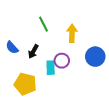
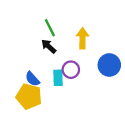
blue semicircle: (12, 47) -> (32, 79), moved
black arrow: (33, 52) -> (49, 46), moved, turned 104

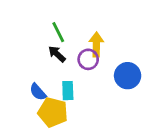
purple circle: (71, 70) -> (88, 59), moved
yellow pentagon: (29, 96) -> (53, 112), moved

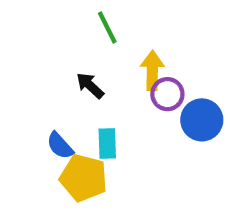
green line: (58, 32) -> (107, 28), moved
purple circle: (88, 59) -> (167, 94), moved

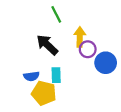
black arrow: (90, 86) -> (47, 45), size x1.5
blue semicircle: (60, 146) -> (31, 76), turned -56

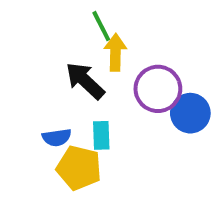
yellow arrow: (80, 37) -> (115, 52), moved
purple circle: (88, 49) -> (158, 89), size x1.5

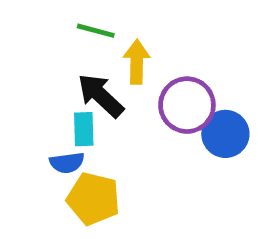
green line: (101, 26) -> (96, 31), moved, turned -48
cyan rectangle: (101, 135) -> (84, 129), moved

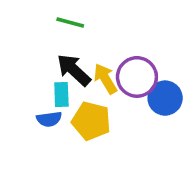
yellow arrow: (137, 62) -> (105, 79), moved, turned -32
yellow pentagon: (93, 199) -> (91, 121), moved

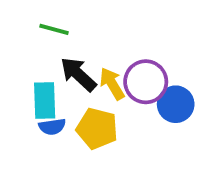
green line: (70, 23) -> (54, 29), moved
cyan rectangle: (61, 95) -> (45, 100), moved, size x1.4

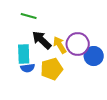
yellow pentagon: (97, 129) -> (52, 69), turned -30

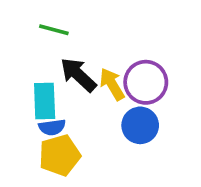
blue circle: (94, 56) -> (140, 125), moved
yellow pentagon: (52, 69) -> (60, 155), moved

